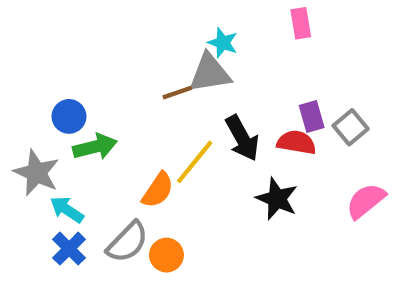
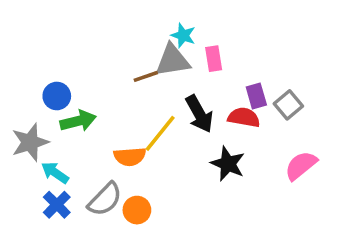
pink rectangle: (301, 23) -> (214, 59), moved
gray star: (37, 173) -> (30, 142), turned 30
orange semicircle: (158, 190) -> (130, 157), turned 52

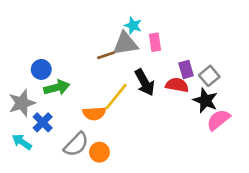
black star: (228, 164) -> (205, 100), moved
cyan arrow: (55, 173) -> (22, 142), moved
blue cross: (57, 205) -> (43, 122), moved

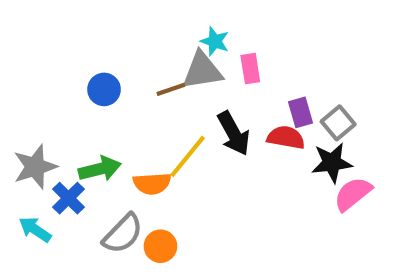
blue circle: (41, 69) -> (104, 89), moved
green arrow: (57, 88) -> (100, 169), moved
black star: (205, 100) -> (332, 163), turned -30

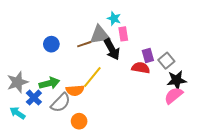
cyan star: (215, 41) -> (114, 18), moved
black arrow: (234, 133) -> (112, 49), moved
black star: (332, 163) -> (177, 80), moved
gray semicircle: (123, 234) -> (61, 103), moved

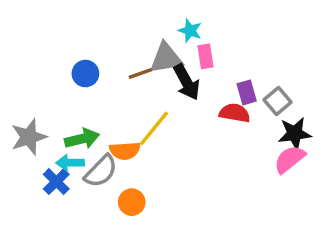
blue cross: (34, 98) -> (56, 182), moved
cyan arrow: (17, 113) -> (70, 163), moved, turned -35

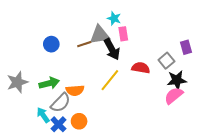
purple rectangle: (247, 92) -> (186, 47), moved
yellow line: (154, 128) -> (110, 80), moved
cyan arrow: (70, 163) -> (43, 115), moved, turned 56
blue cross: (56, 182) -> (58, 124), moved

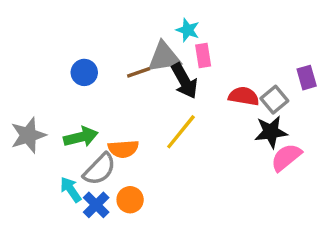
red semicircle: (141, 68) -> (244, 96), moved
black star: (177, 80) -> (271, 132), moved

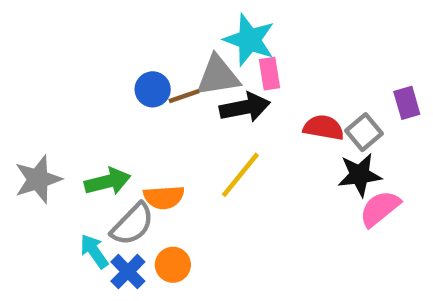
cyan star: (188, 30) -> (249, 40), size x1.6
blue circle: (84, 72) -> (153, 89), moved
black arrow: (184, 81) -> (245, 107), turned -72

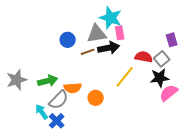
brown line: (184, 96) -> (88, 52), moved
purple rectangle: (407, 103) -> (172, 40), moved
yellow line: (240, 175) -> (125, 77), moved
orange circle: (173, 265) -> (96, 98), moved

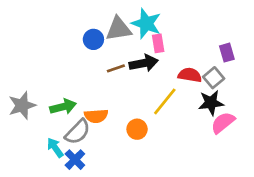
gray triangle: (97, 34) -> (119, 29), moved
blue circle: (68, 40) -> (93, 39), moved
orange circle: (96, 98) -> (137, 129), moved

